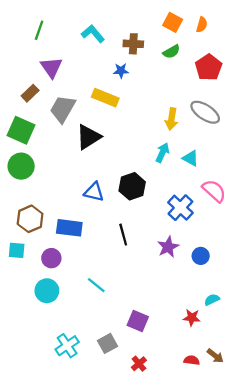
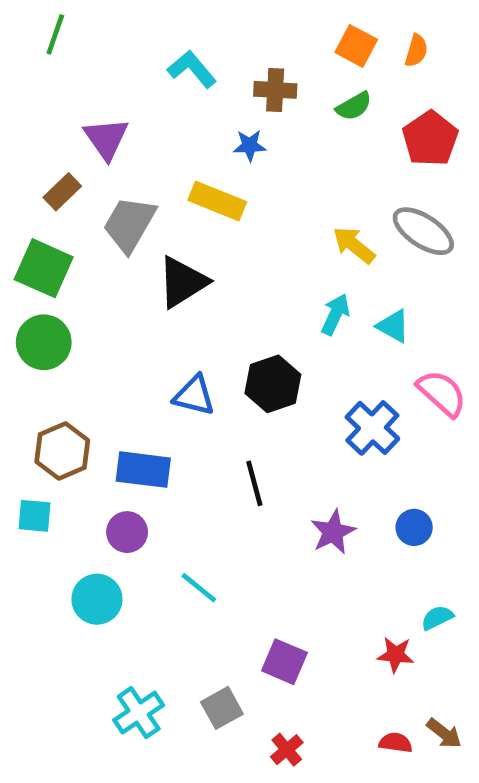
green line: (39, 30) -> (55, 34), moved
yellow arrow: (171, 119) -> (354, 245), turned 120
purple star: (168, 247) -> (333, 532), moved
purple circle: (51, 258) -> (127, 532), moved

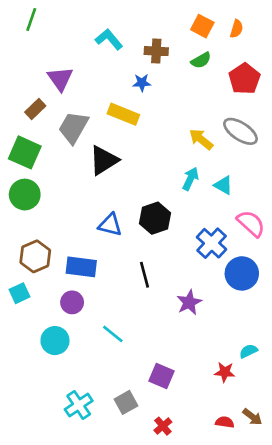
cyan square: (34, 516) -> (19, 293), turned -30
blue circle: (414, 527) -> (242, 273), moved, size x1.6

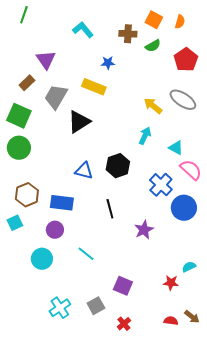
brown cross: (156, 51) -> (128, 34), moved
cyan triangle: (223, 185) -> (176, 148), moved

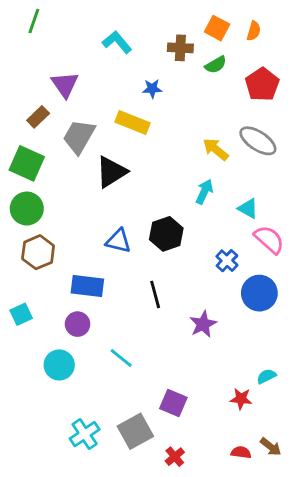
blue cross: (161, 185) -> (227, 261), size x0.7
brown hexagon: (27, 195) -> (38, 252), moved
gray square: (96, 306) -> (135, 431), size x1.4

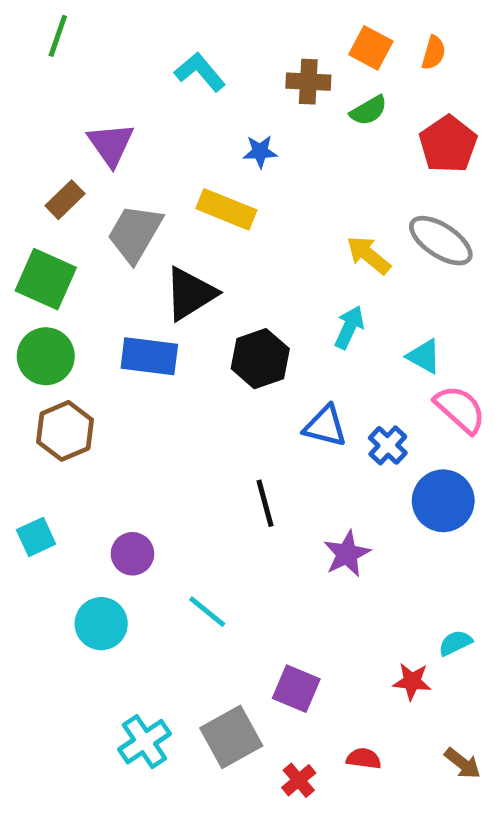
black hexagon: (166, 234) -> (260, 359), moved
blue triangle: (118, 241) -> (325, 426), moved
blue rectangle: (87, 286) -> (149, 356), moved
red semicircle: (241, 452) -> (364, 759), moved

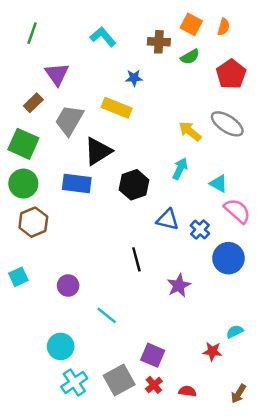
green line: (58, 36) -> (32, 33), moved
cyan circle: (101, 624) -> (61, 346), moved
brown arrow: (462, 763) -> (238, 394), turned 84
red cross: (299, 780) -> (154, 385), moved

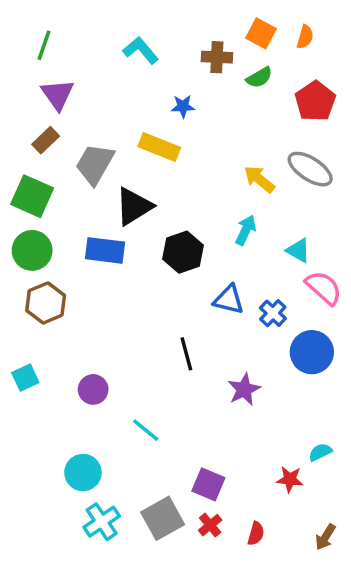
purple triangle: (57, 74) -> (58, 94), moved
red semicircle: (187, 391) -> (256, 534), turned 98

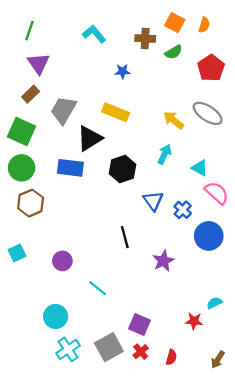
yellow rectangle: (159, 147) -> (116, 112), moved
blue triangle: (229, 300) -> (153, 201), turned 40

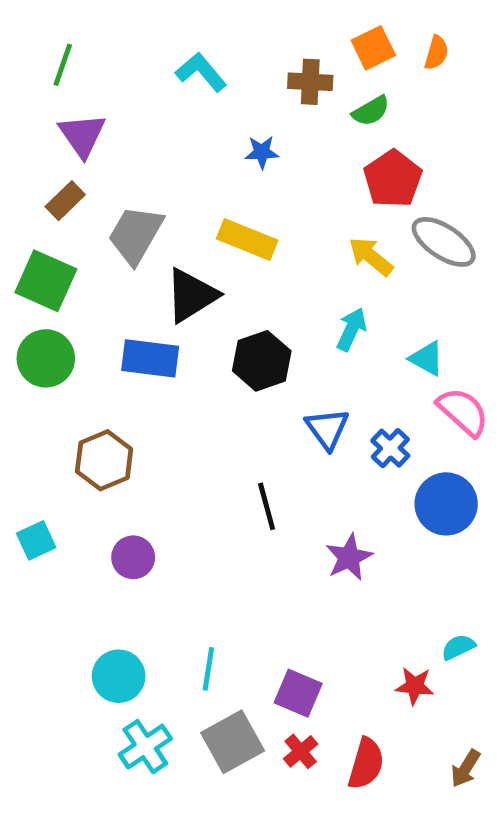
orange square: (175, 23) -> (373, 48), turned 36
red pentagon: (211, 68) -> (393, 179), moved
brown hexagon: (31, 203) -> (104, 460), moved
cyan line: (98, 288) -> (208, 669), moved, turned 60
red semicircle: (171, 357) -> (366, 764), size x1.5

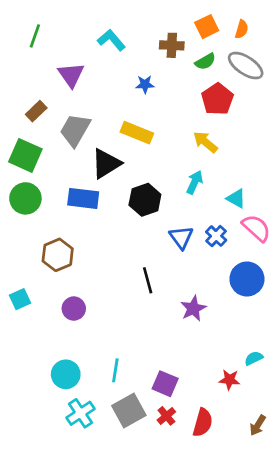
purple triangle: (82, 135) -> (71, 75), moved
gray ellipse: (444, 242) -> (246, 66), moved
blue cross: (390, 448) -> (216, 236), moved

